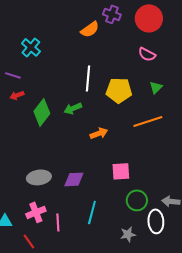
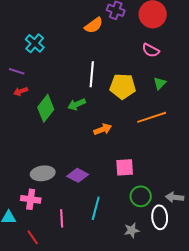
purple diamond: (74, 179) -> (78, 175), turned 30
pink cross: (36, 212) -> (31, 199), moved, turned 30

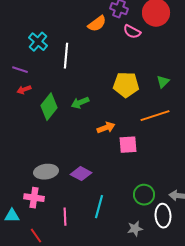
pink semicircle: (151, 50) -> (132, 32), moved
white line: (92, 74) -> (66, 56), moved
pink square: (125, 167) -> (128, 145), moved

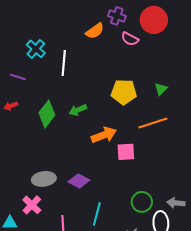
red arrow: (24, 90) -> (11, 106), moved
orange arrow: (106, 128) -> (104, 135), size x1.4
pink cross: (34, 198) -> (32, 205), turned 36

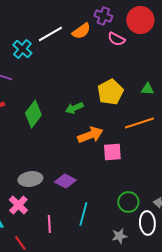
white line: (64, 63) -> (50, 34), moved, turned 55
green triangle: (161, 89) -> (147, 89), turned 48
yellow pentagon: (124, 92) -> (110, 92), turned -30
green arrow: (78, 110) -> (74, 108), moved

